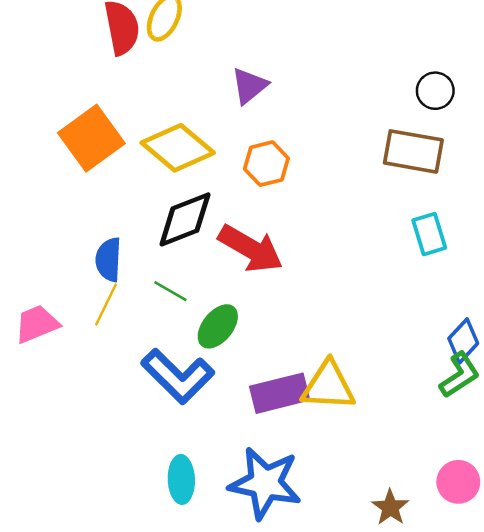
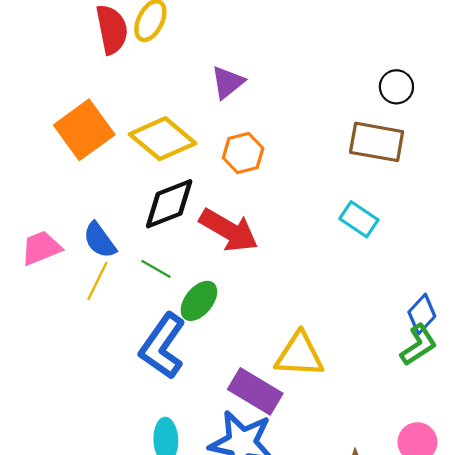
cyan rectangle: (429, 234) -> (359, 219), moved, turned -39
blue semicircle: (108, 260) -> (100, 240), turned -39
pink trapezoid: (37, 324) -> (41, 248), moved
blue L-shape: (178, 376) -> (163, 346), turned 80
purple rectangle: (280, 393) -> (255, 391), moved, turned 45

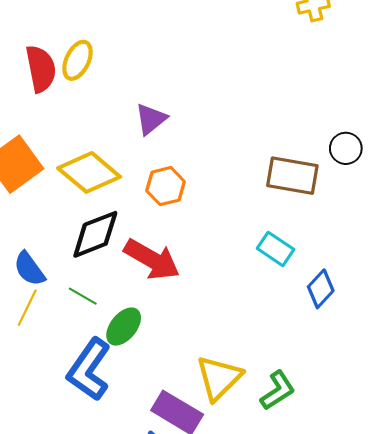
black circle: (396, 87) -> (346, 148), moved
blue diamond: (422, 314) -> (321, 289), moved
green L-shape: (419, 345) -> (278, 390), moved
yellow triangle: (299, 355) -> (219, 378), turned -48

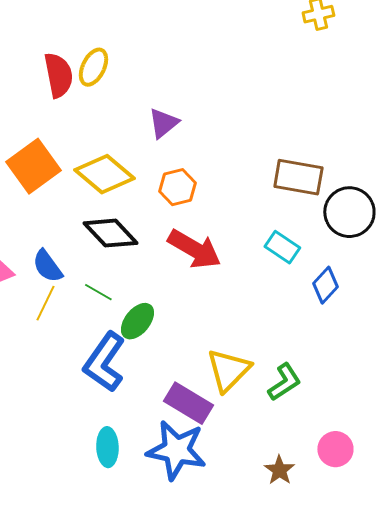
black circle: (346, 148) -> (349, 212), moved, size x1.6
black diamond: (95, 234) -> (110, 233), turned 68
red arrow: (152, 259) -> (194, 249), moved

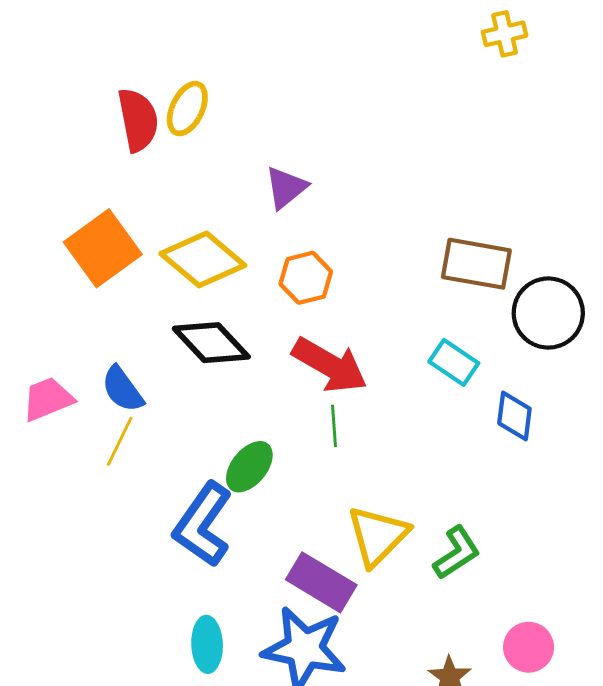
blue diamond: (325, 285) -> (514, 416), turned -36
green line: (98, 292) -> (334, 426), moved, turned 56

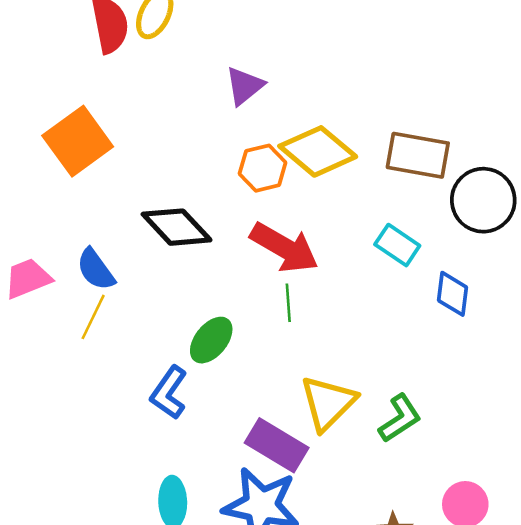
yellow diamond: (203, 259) -> (318, 151), moved
blue L-shape: (203, 525) -> (169, 393), size x0.7

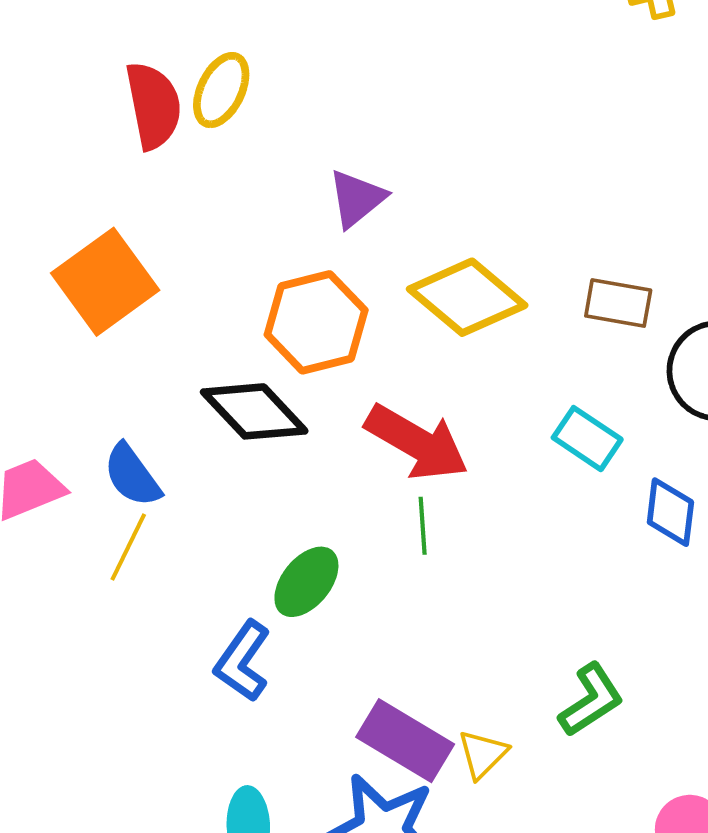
brown rectangle: (418, 155) -> (618, 303), size x0.7
orange hexagon: (263, 168) -> (316, 322), moved, size x1.4
yellow triangle: (328, 403) -> (483, 754), moved, size x0.6

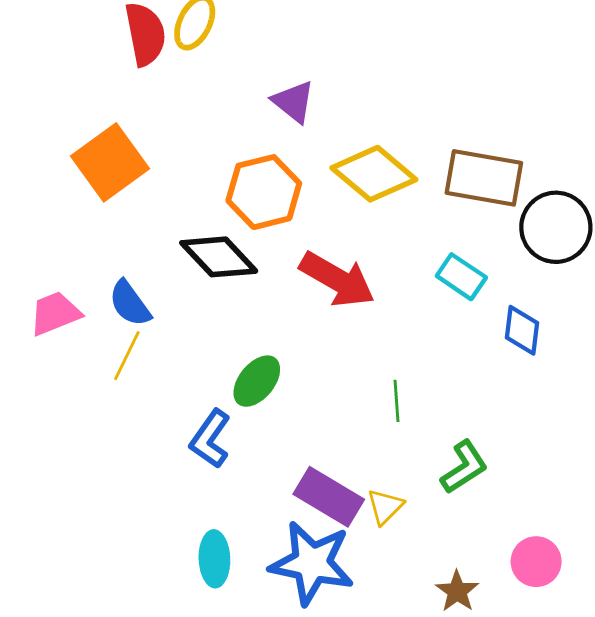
purple triangle: (357, 198) -> (293, 102), turned -42
brown rectangle: (618, 303) -> (484, 178), size x1.6
green line: (423, 526) -> (396, 401), moved

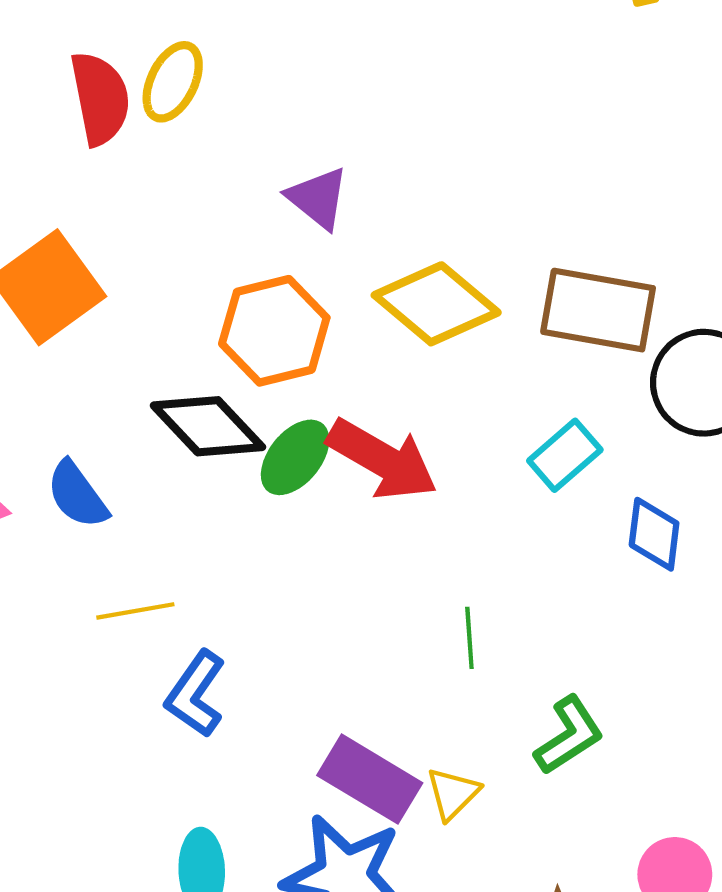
cyan rectangle: (461, 277) -> (565, 455), turned -75
yellow line: (127, 356) -> (135, 611), moved, turned 54
green ellipse: (257, 381) -> (295, 457), moved

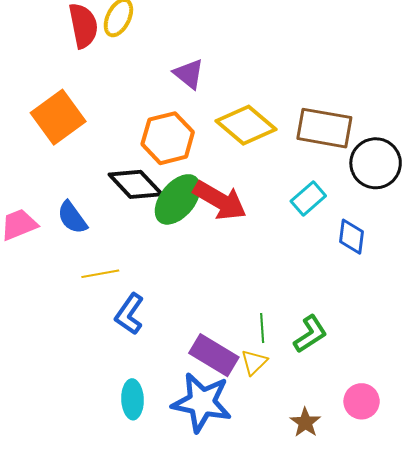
green ellipse: (295, 457) -> (178, 199), size x1.4
green line: (469, 638) -> (262, 328), moved

